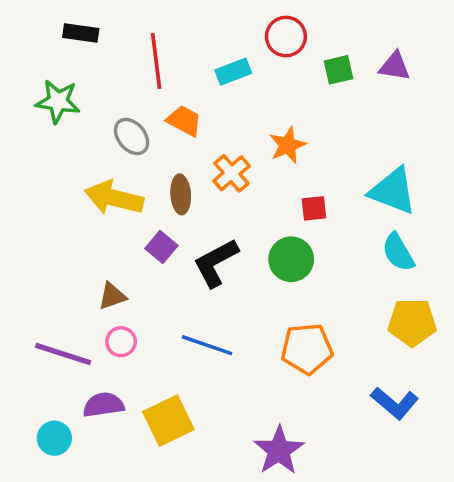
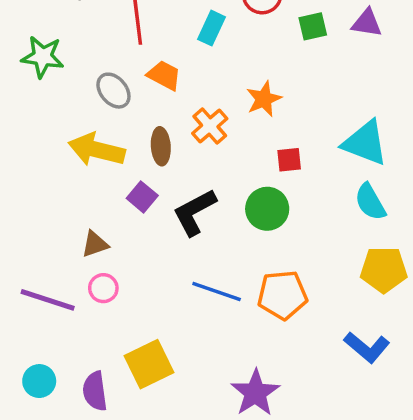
cyan rectangle: (233, 72) -> (211, 28), turned -44
blue line: (207, 345) -> (217, 292), moved
purple semicircle: (103, 405) -> (95, 391), moved, turned -90

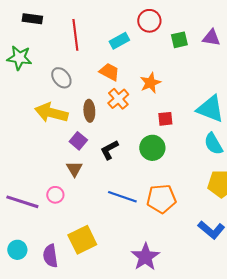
cyan rectangle: (211, 28) -> (119, 41), turned 36
orange trapezoid: (164, 75) -> (109, 72), moved
black L-shape: (195, 212) -> (109, 150), size x0.7
brown triangle: (95, 244) -> (74, 169), moved, turned -42

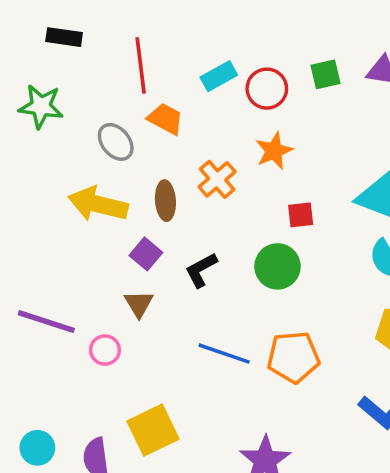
red circle: (149, 21) -> (267, 89), moved
orange trapezoid: (109, 72) -> (165, 119), moved
purple line: (22, 202) -> (46, 322), moved

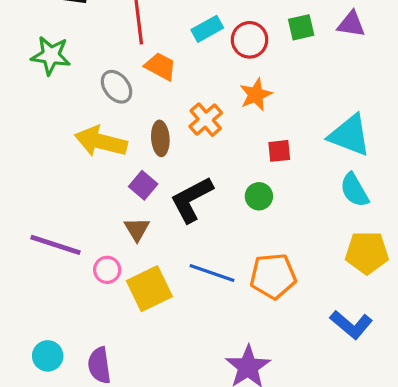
green circle: (277, 266) -> (259, 196), size x0.7
black L-shape: (201, 270) -> (192, 199), size x1.5
yellow square: (153, 430) -> (149, 289), moved

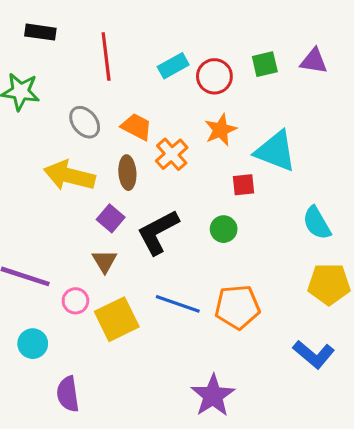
orange trapezoid: (160, 66) -> (137, 127), moved
cyan triangle: (350, 135) -> (276, 151), moved
cyan circle: (48, 356) -> (33, 344), moved

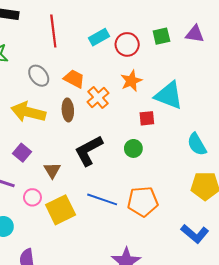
purple square: (111, 218) -> (22, 153), moved

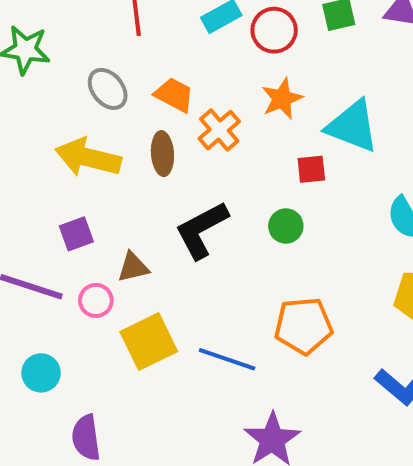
purple square: (22, 153) -> (76, 234), turned 30
brown triangle: (52, 170) -> (133, 267), turned 48
pink circle: (32, 197) -> (96, 300), moved
blue line: (102, 199) -> (227, 359), moved

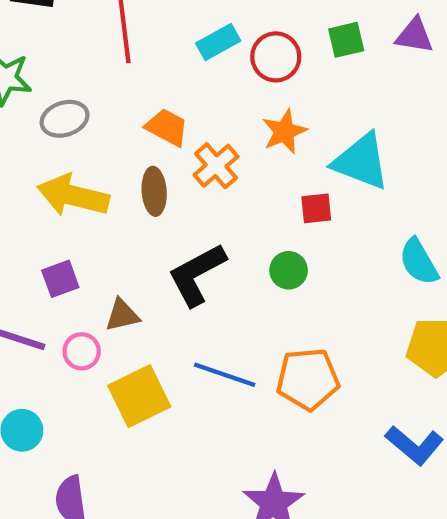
gray ellipse: (108, 89) -> (65, 119), moved, turned -69
blue line: (227, 359) -> (225, 375), moved

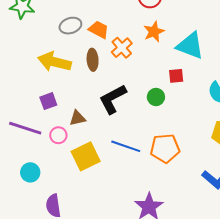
gray ellipse: (65, 119) -> (70, 26), moved
red square: (316, 208) -> (176, 76), moved

